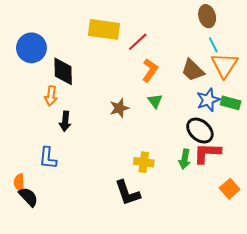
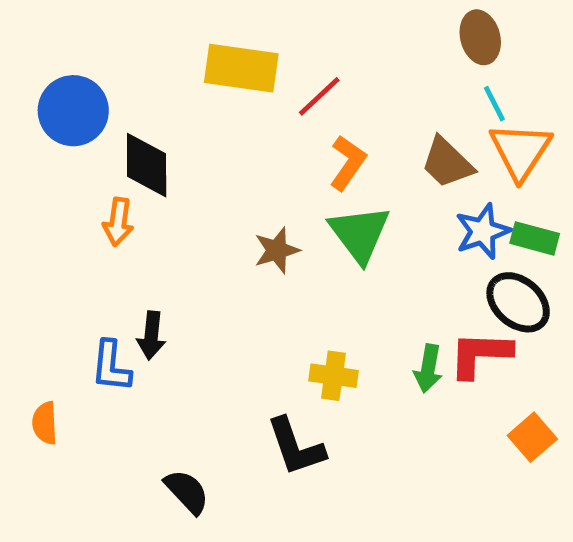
green triangle: (155, 101) -> (360, 234), size x1.8
black arrow: (65, 121) -> (151, 335), moved
black ellipse: (200, 131) -> (518, 302), moved
black semicircle: (28, 197) -> (187, 492), moved

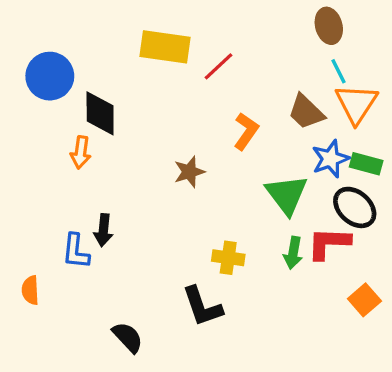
orange L-shape: (348, 163) -> (246, 131), moved
green triangle: (360, 234) -> (287, 194), moved

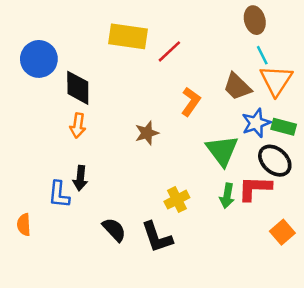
orange arrow: (81, 152) -> (78, 125), moved
yellow cross: (228, 258) -> (177, 200), turned -35
black semicircle: (128, 337) -> (114, 230), moved

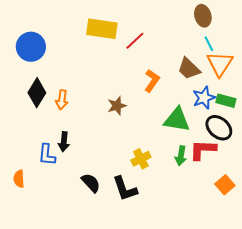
black diamond: (78, 88) -> (37, 93), moved, turned 32
green triangle: (222, 151) -> (177, 120), turned -44

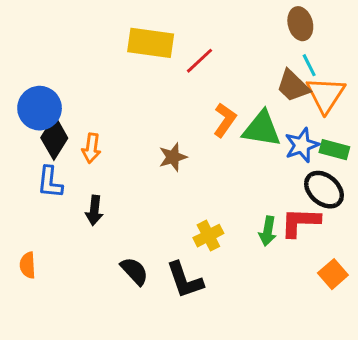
blue circle: (31, 47) -> (40, 108), moved
brown trapezoid: (189, 69) -> (293, 86), moved
green triangle: (177, 120) -> (262, 129), moved
blue L-shape: (47, 155) -> (50, 182), moved

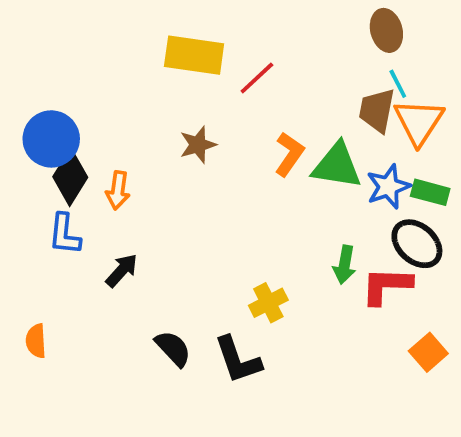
brown trapezoid: (293, 86) -> (377, 110), turned 57
brown star: (173, 157) -> (198, 145), moved
black arrow: (94, 210) -> (122, 270), turned -144
green arrow: (268, 231) -> (345, 265), moved

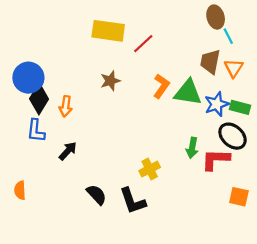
cyan line: (398, 84) -> (228, 36), moved
orange triangle: (419, 122) -> (234, 68), size x0.7
orange square: (428, 352) -> (239, 197), turned -36

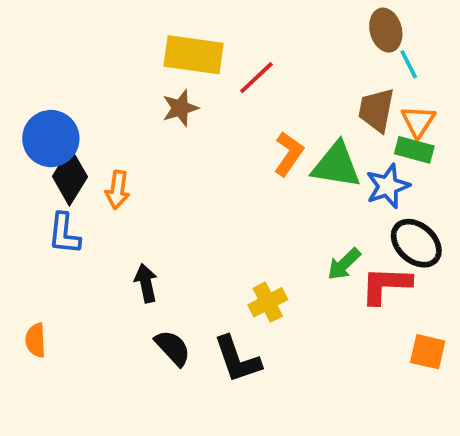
brown star: (110, 81) -> (180, 108), moved
green rectangle: (240, 107) -> (414, 150), moved
green arrow: (192, 148) -> (344, 264), turned 36
black arrow: (68, 151) -> (146, 283), moved, turned -54

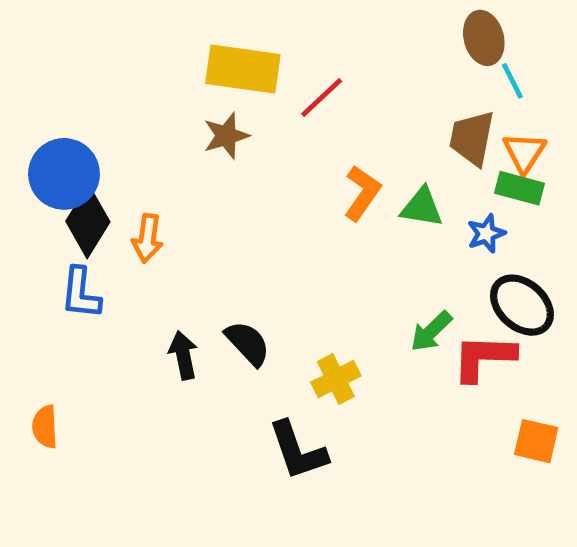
green triangle: (336, 165) -> (422, 207), size x0.7
blue star: (388, 186) -> (486, 234), size x0.7
black semicircle: (173, 348) -> (248, 343), moved

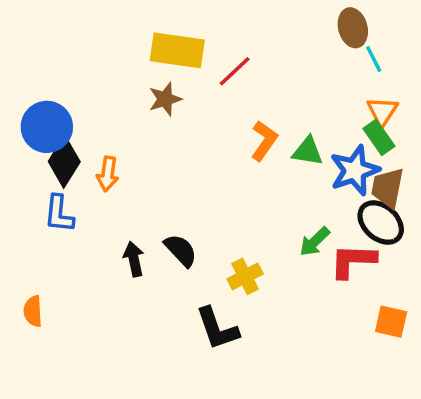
brown trapezoid: (472, 138) -> (388, 188), moved
green rectangle: (520, 188) -> (379, 137), turned 40
blue star: (486, 234) -> (355, 170), size x1.8

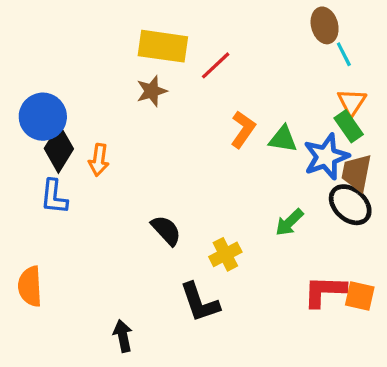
black arrow: (134, 259) -> (123, 336), moved
red L-shape: (353, 261) -> (325, 291), moved
orange semicircle: (33, 311) -> (30, 286), size x1.4

